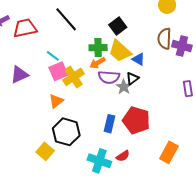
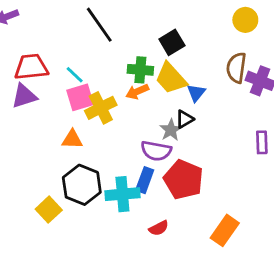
red trapezoid: (25, 28) -> (31, 67), moved
blue triangle: (138, 59) -> (196, 93), turned 32
purple semicircle: (109, 77) -> (156, 151), moved
orange triangle: (56, 101) -> (72, 139), turned 35
cyan cross: (99, 161) -> (122, 194), moved, turned -30

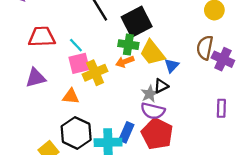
black square: (172, 42) -> (137, 22), moved, size x1.5
purple triangle: (24, 96) -> (36, 78), moved
purple semicircle: (156, 151) -> (153, 111), moved

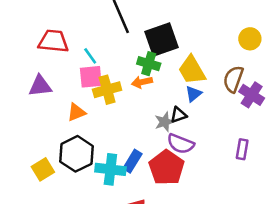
yellow trapezoid: (152, 53) -> (192, 70), moved
orange triangle: (71, 96) -> (76, 112), turned -36
purple semicircle: (153, 111) -> (181, 144), moved

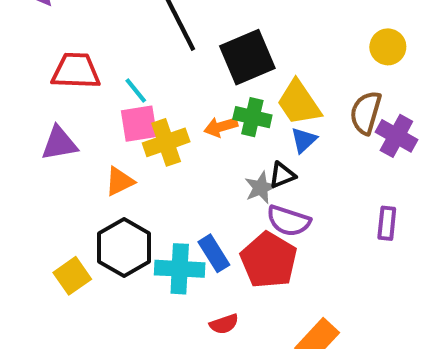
green cross: (149, 64) -> (252, 117), moved
blue rectangle: (132, 161) -> (214, 253), turned -60

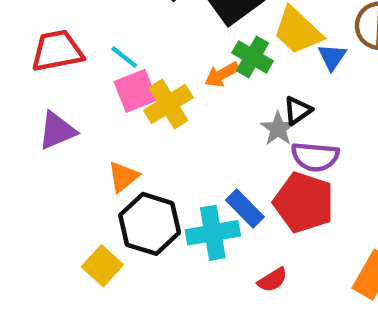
green cross: (252, 117) -> (253, 57), turned 30
blue triangle: (304, 140) -> (332, 57), moved
orange triangle: (120, 181) -> (123, 177), moved

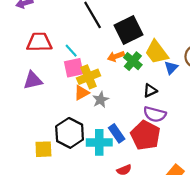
orange arrow: (222, 74) -> (116, 56), moved
gray star: (278, 129) -> (101, 100), moved
orange triangle: (123, 177) -> (82, 93), moved
yellow square: (102, 266) -> (43, 149), turned 36

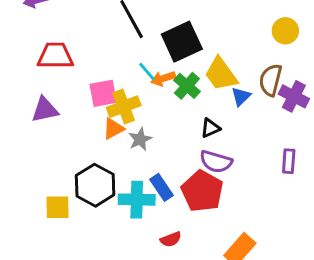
cyan line: (71, 51) -> (147, 72), moved

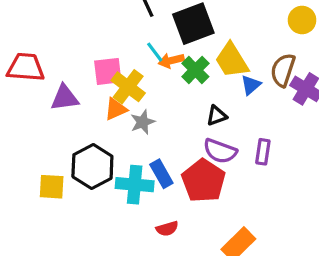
red trapezoid: (55, 56) -> (26, 67), moved
yellow cross: (124, 107) -> (128, 87), turned -36
purple triangle: (45, 110) -> (65, 98), moved
purple rectangle: (289, 161) -> (263, 152), moved

